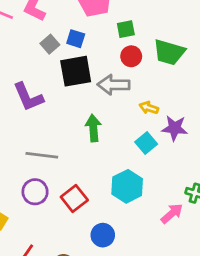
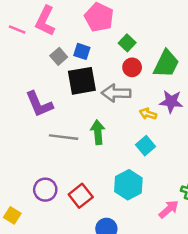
green square: (126, 29) -> (127, 43), turned -35
green trapezoid: (169, 52) -> (166, 64), turned -80
purple star: (175, 128) -> (171, 102), moved
gray line: (42, 155) -> (64, 137), moved

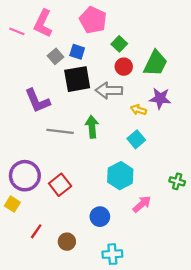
purple circle: (45, 190) -> (25, 176), moved, size x1.4
red square: (81, 196) -> (60, 185), moved
pink arrow: (169, 209) -> (142, 204), moved

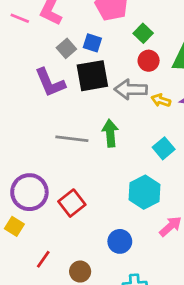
purple L-shape: (37, 101) -> (50, 83), moved
yellow arrow: (138, 110) -> (161, 100), moved

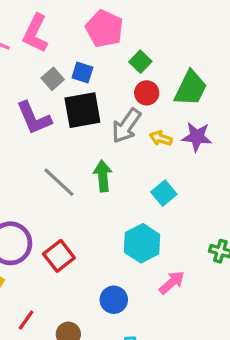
gray arrow: (131, 89) -> (126, 126), turned -56
gray line: (72, 139) -> (59, 182), turned 36

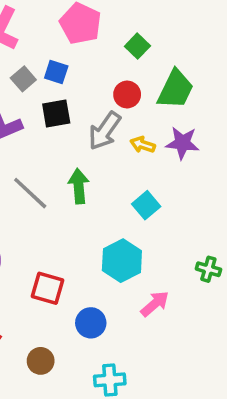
green square: (140, 62) -> (137, 46), moved
black square: (82, 110) -> (56, 114), size x0.7
red square: (59, 256) -> (48, 288), moved, turned -36

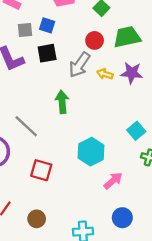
gray square: (23, 79) -> (25, 30), turned 35
green trapezoid: (176, 89) -> (127, 37), turned -128
gray line: (30, 193) -> (26, 126), moved
cyan square: (146, 205) -> (136, 131), moved
blue circle: (91, 323) -> (122, 218), moved

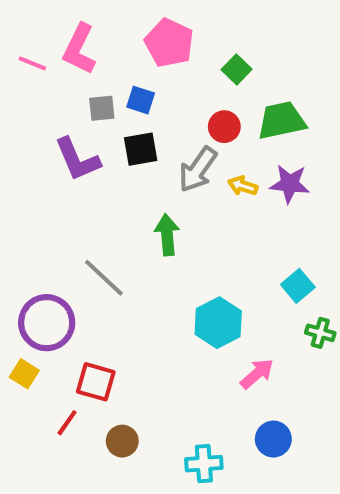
red square: (41, 170) -> (96, 382), moved

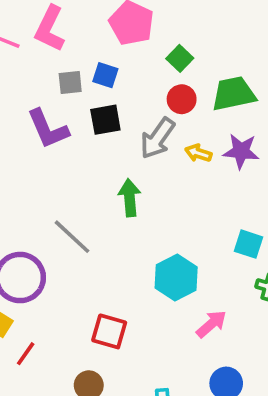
green square: (237, 69) -> (180, 58), moved
cyan square: (298, 286) -> (248, 244), turned -32
red square: (96, 382) -> (109, 331), moved
red line: (67, 423) -> (26, 354), moved

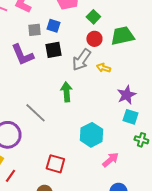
purple star: (241, 151) -> (126, 95), moved, turned -30

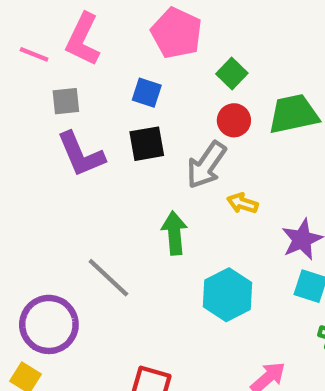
gray square: (34, 30) -> (66, 101), moved
yellow arrow: (103, 68) -> (242, 203), moved
cyan hexagon: (91, 135) -> (228, 295), moved

